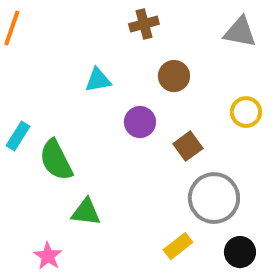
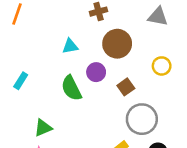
brown circle: (174, 76) -> (117, 44), size x1.5
green semicircle: (56, 160) -> (71, 88), moved
green triangle: (86, 212) -> (43, 128), moved, turned -30

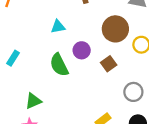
brown circle: (117, 44) -> (115, 29), moved
gray circle: (142, 119) -> (133, 92), moved, size x0.7

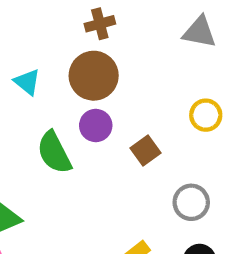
cyan triangle: (58, 27) -> (27, 82), moved, turned 49
brown circle: (115, 29) -> (94, 76), moved

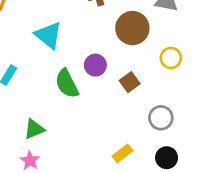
brown circle: (94, 76) -> (132, 28), moved
cyan triangle: (27, 82) -> (48, 35), size x1.5

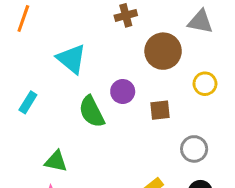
brown square: (130, 82) -> (160, 110), turned 30
green triangle: (34, 129) -> (56, 161), turned 35

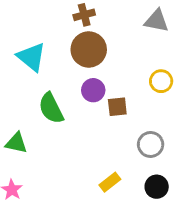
brown circle: (163, 51) -> (89, 49), moved
purple circle: (123, 91) -> (93, 90), moved
green triangle: (56, 161) -> (16, 143), moved

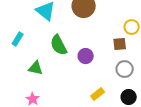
purple circle: (93, 90) -> (86, 56), moved
brown square: (117, 107) -> (120, 44), moved

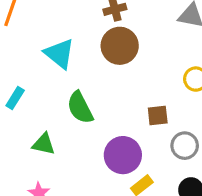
brown square: (120, 44) -> (158, 115), moved
purple circle: (86, 56) -> (123, 155), moved, size x1.5

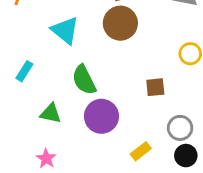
gray circle: (185, 146) -> (180, 128), moved
purple circle: (123, 155) -> (101, 116), moved

